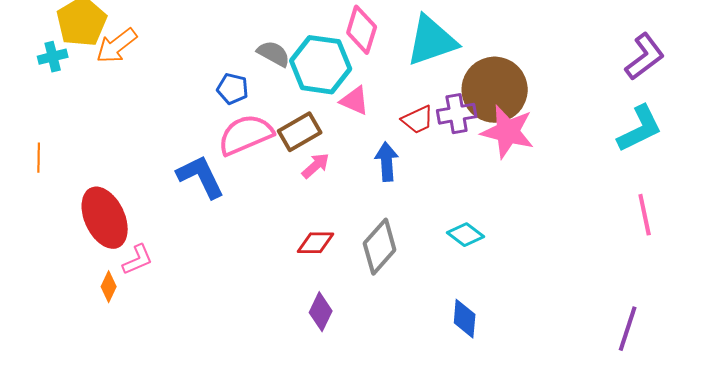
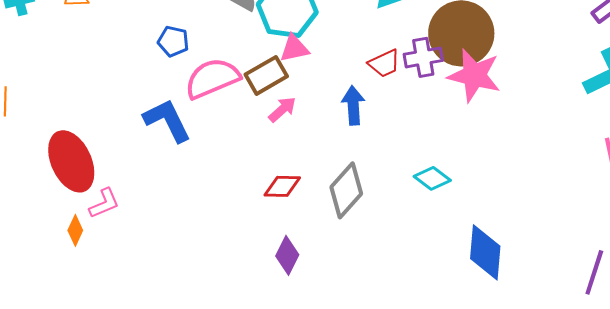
blue pentagon: (233, 89) -> (173, 41), moved
pink triangle: (355, 101) -> (294, 48), moved, turned -36
blue diamond: (465, 319) -> (485, 252), moved, size x1.4

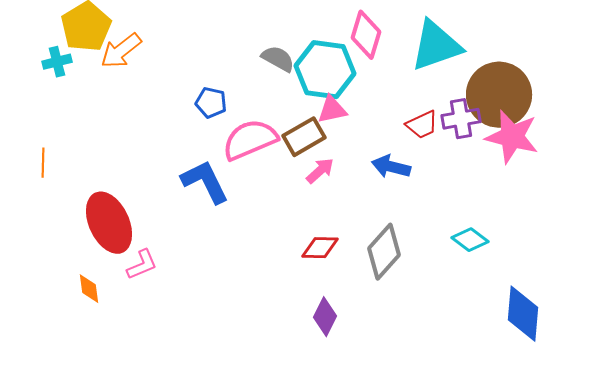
blue arrow: (353, 105) -> (391, 167), turned -72
orange diamond: (75, 230) -> (89, 289), moved, turned -32

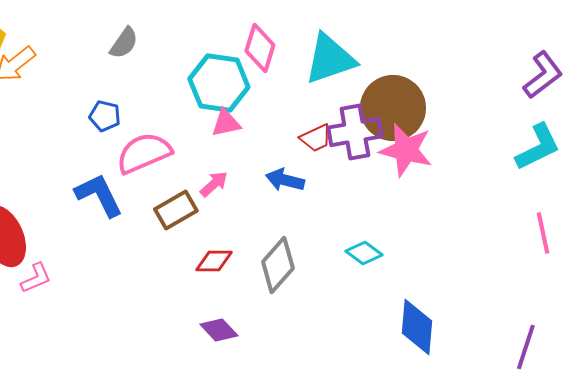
gray semicircle: (278, 59) -> (124, 43), moved, turned 96
purple cross: (461, 119) -> (355, 132), size x1.4
brown rectangle: (304, 137) -> (176, 210), moved
purple diamond: (325, 317) -> (219, 330), turned -69

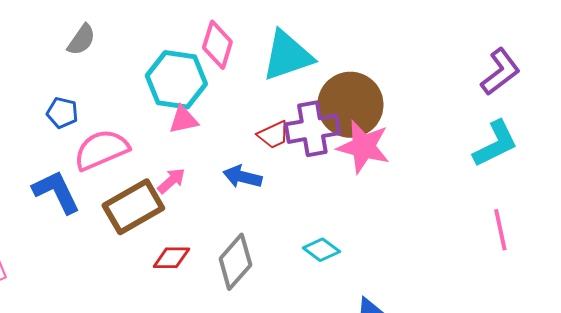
brown rectangle: (176, 210) -> (133, 207), size x1.4

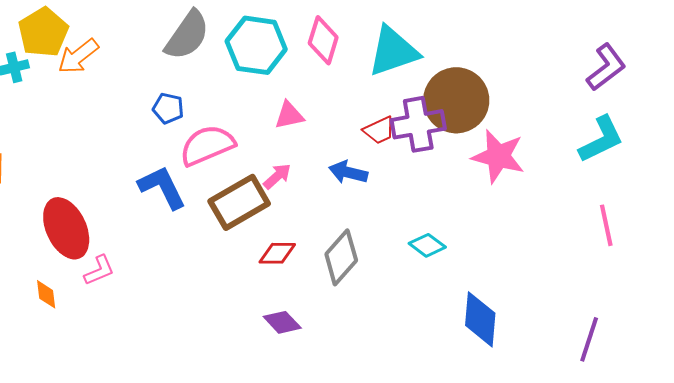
gray semicircle: (81, 40) -> (187, 35), size x1.6
cyan hexagon: (176, 80) -> (256, 45), moved
pink star: (363, 147) -> (498, 156), moved

